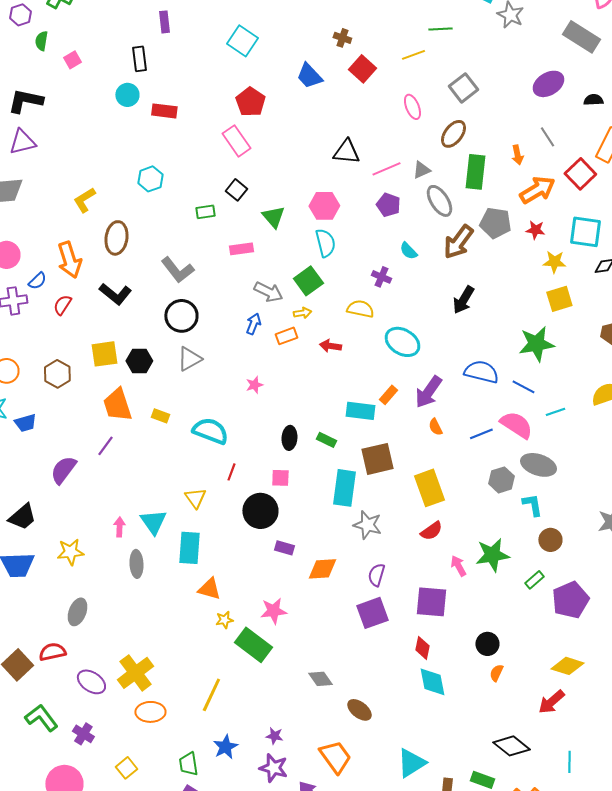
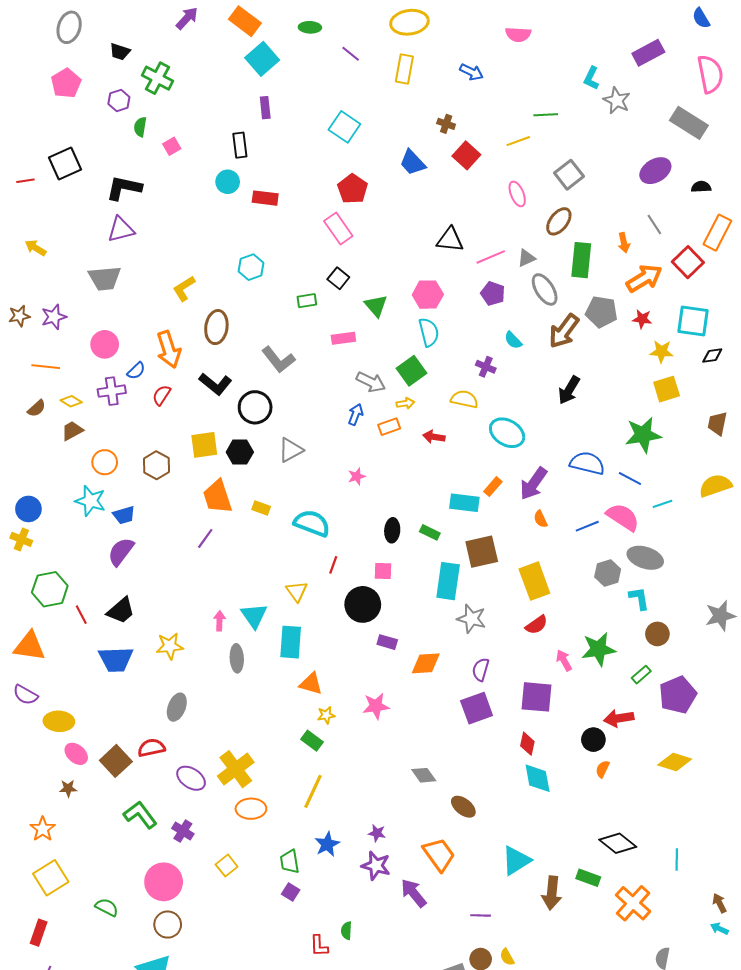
black circle: (181, 316) -> (255, 407), moved
purple semicircle: (63, 470) -> (121, 552), moved
green rectangle: (253, 645) -> (312, 741), moved, size x0.6
red arrow: (551, 702) -> (619, 718), moved, turned 32

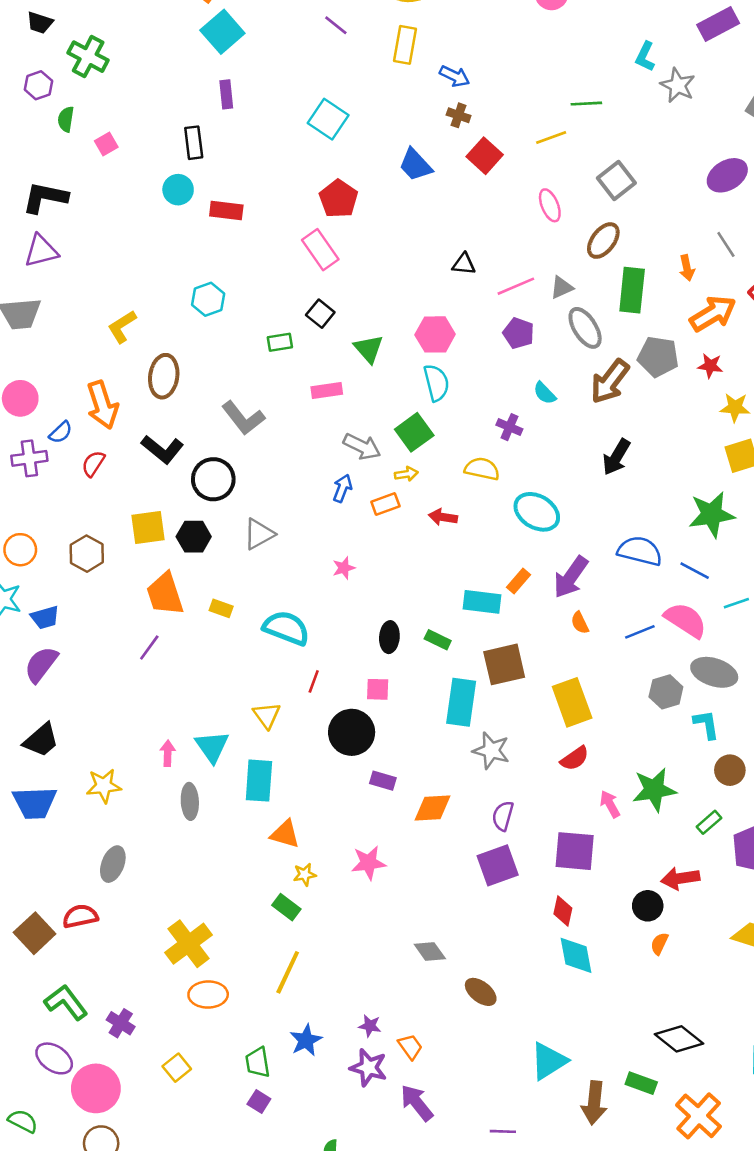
blue arrow: (471, 72) -> (455, 76), moved
black triangle: (450, 240) -> (464, 264), size x0.7
purple ellipse: (191, 778) -> (54, 1058), moved
orange trapezoid: (439, 854) -> (410, 1047), moved, size x0.6

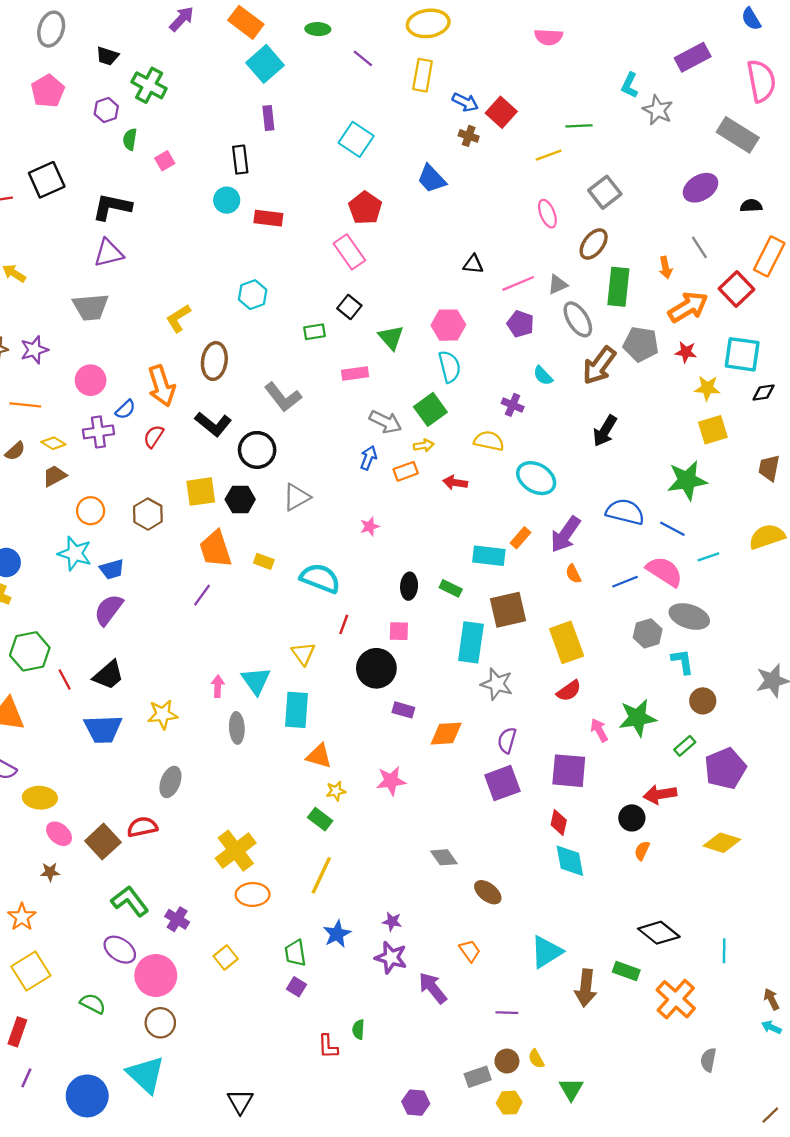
red square: (485, 156) -> (501, 112), moved
orange trapezoid: (410, 1047) -> (470, 951), moved

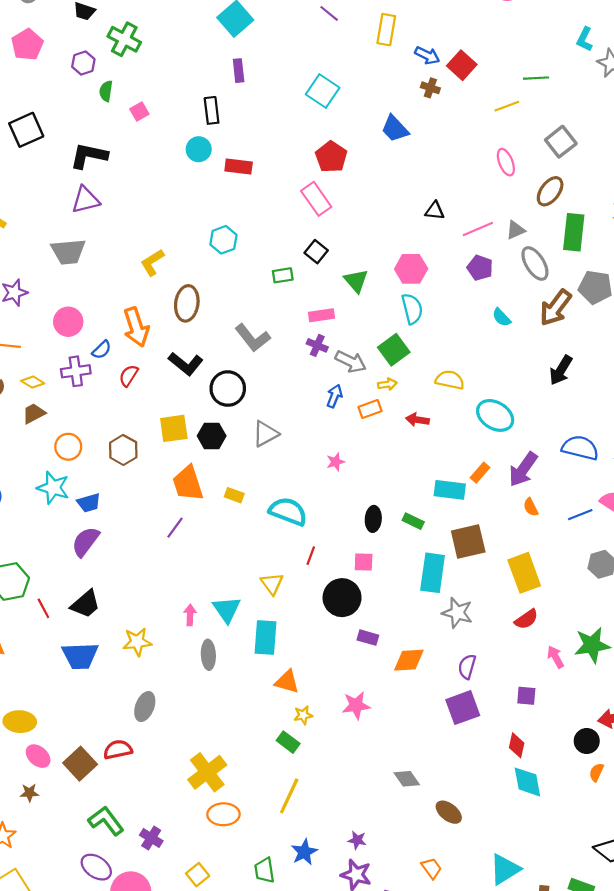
purple cross: (513, 405) -> (317, 345), moved
purple square: (569, 771) -> (526, 696), size x0.6

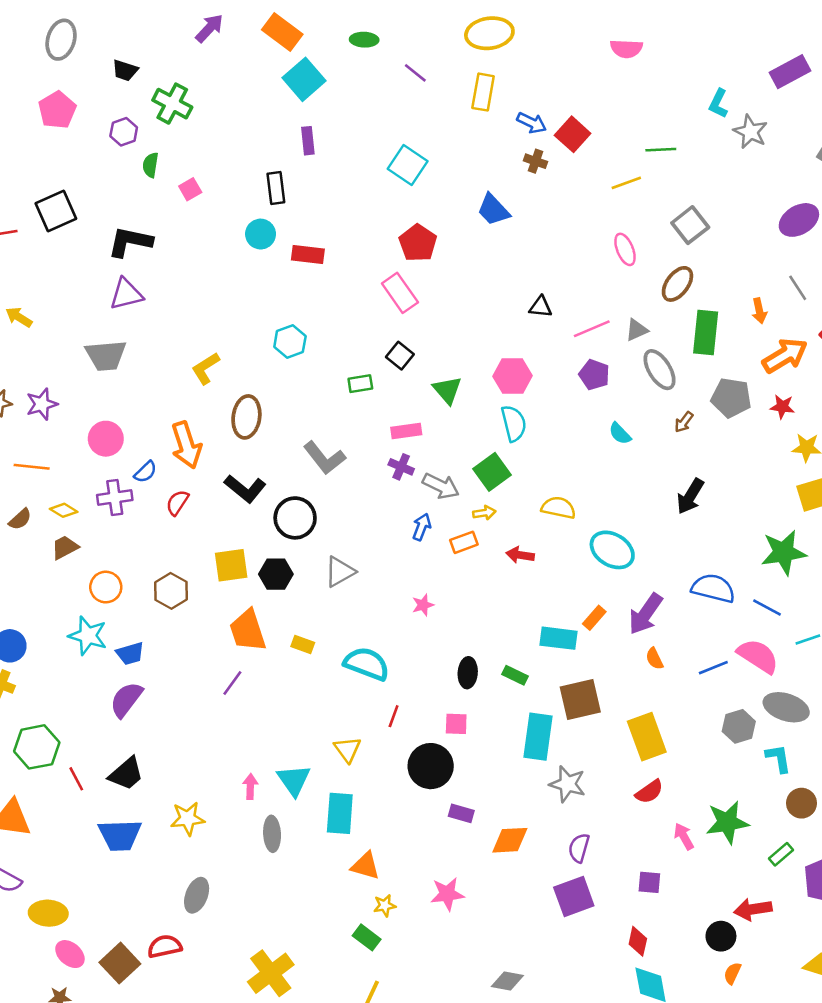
brown arrow: (555, 308) -> (684, 422), size x0.5
gray diamond: (407, 779) -> (507, 981), turned -44

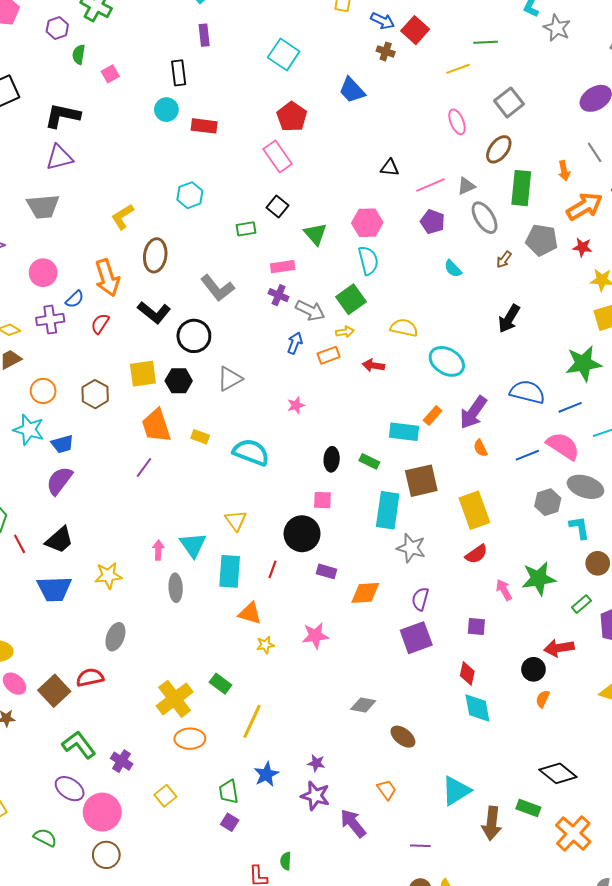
blue line: (767, 607) -> (570, 407), turned -50
red line: (394, 716) -> (272, 569), moved
green rectangle: (367, 937) -> (220, 684), moved

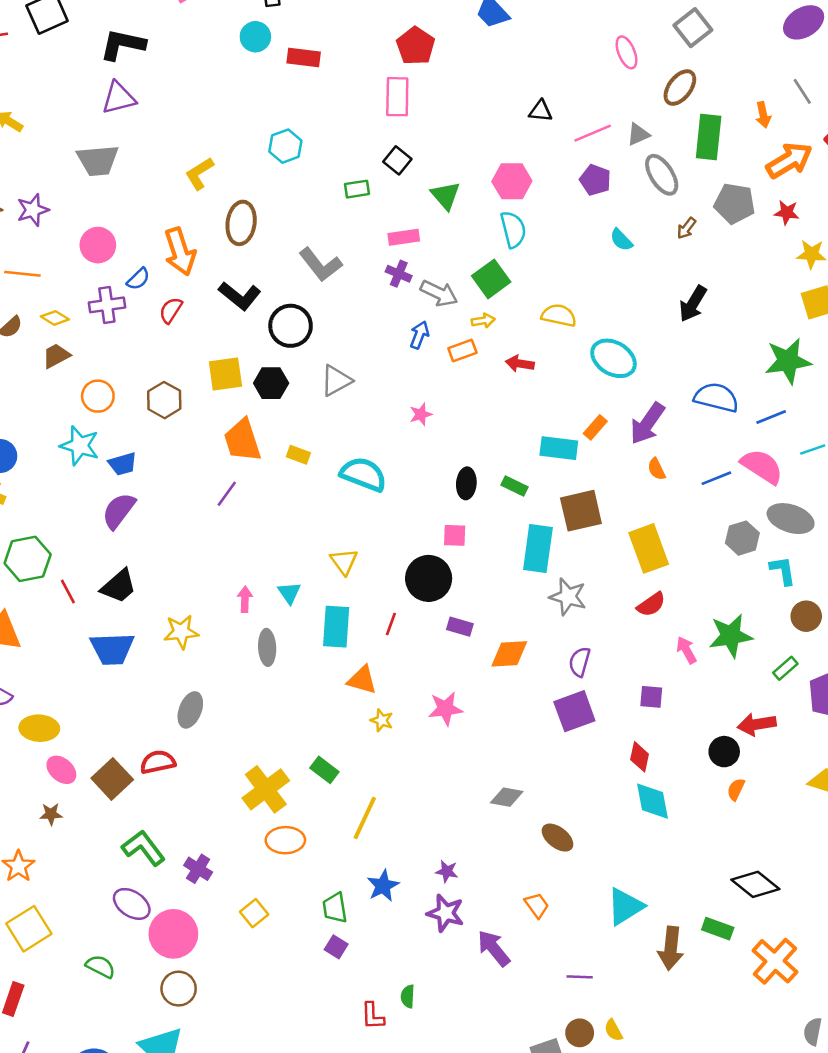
pink rectangle: (278, 156) -> (397, 97), turned 36
cyan triangle: (193, 545) -> (289, 593), size x0.7
yellow star: (265, 645) -> (382, 720), turned 30

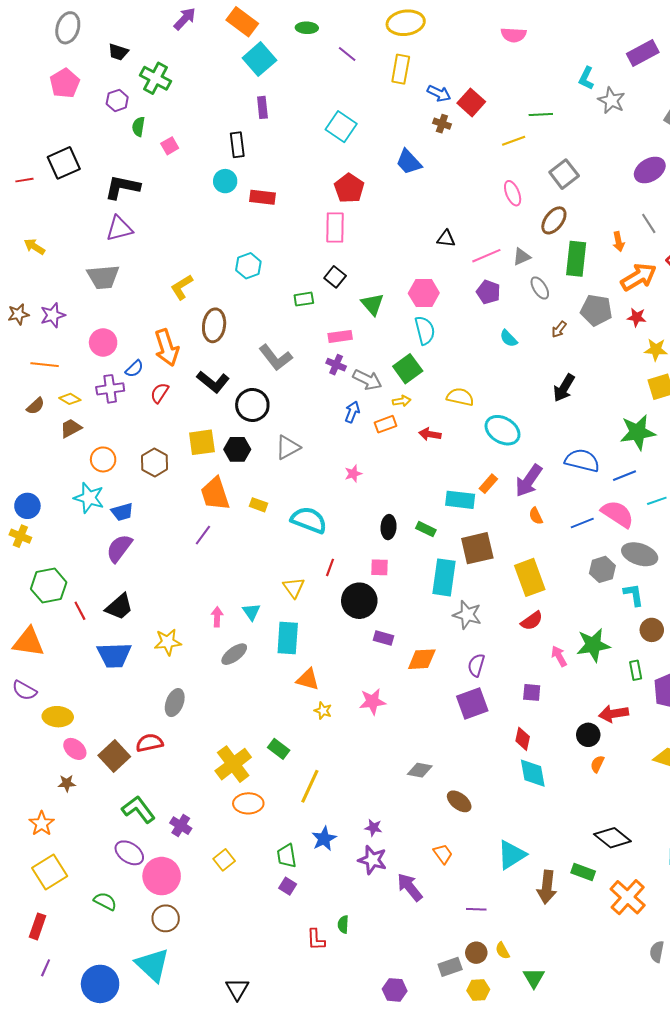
gray ellipse: (662, 175) -> (540, 288), size x0.7
red line: (391, 624) -> (330, 567), moved
gray ellipse: (267, 647) -> (234, 654), turned 56
green rectangle: (785, 668) -> (636, 670), turned -60

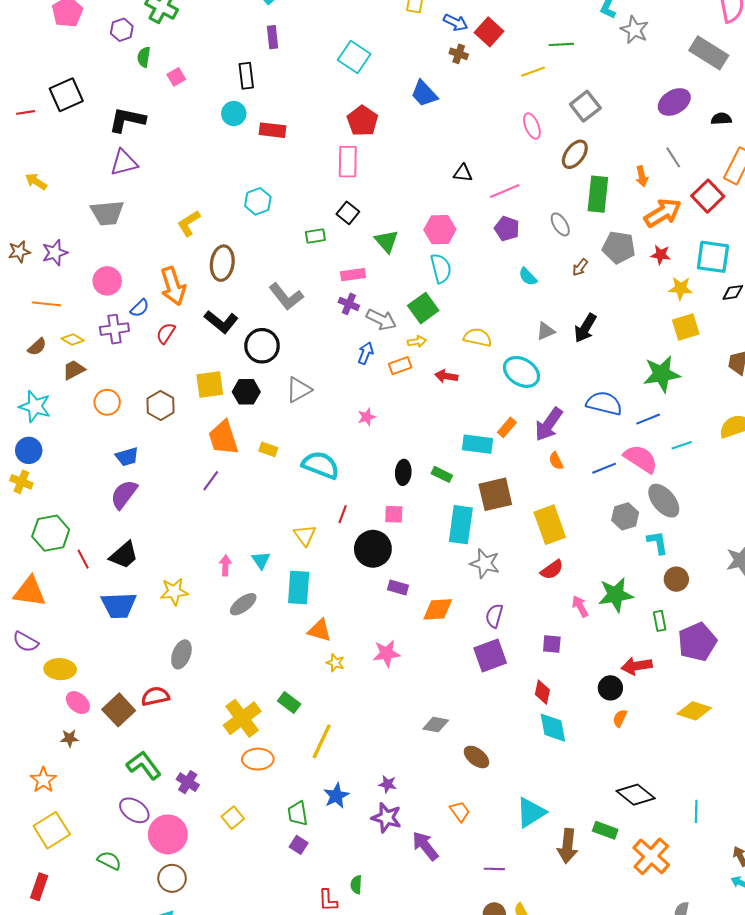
gray triangle: (522, 257) -> (546, 331), moved
cyan star: (89, 498) -> (35, 406), moved
gray ellipse: (640, 554) -> (664, 501), turned 32

